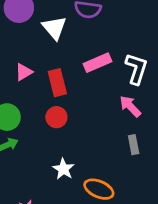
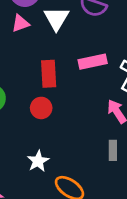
pink triangle: (24, 72) -> (20, 23), moved

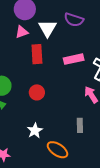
red rectangle: (49, 74) -> (37, 54), moved
gray rectangle: (113, 150) -> (80, 125), moved

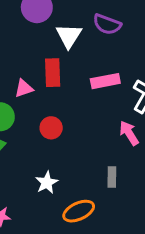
pink triangle: (22, 32) -> (24, 88), moved
orange ellipse: (57, 150) -> (79, 211), turned -60

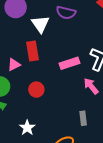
pink rectangle: (105, 81) -> (70, 63), moved
white star: (47, 183) -> (27, 128), moved

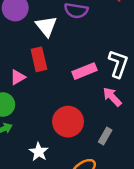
red circle: (36, 90) -> (68, 122), moved, size x1.6
gray rectangle: (83, 118) -> (105, 136), turned 40

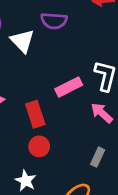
red rectangle: (39, 59) -> (35, 114), moved
red circle: (68, 122) -> (39, 146), moved, size x0.6

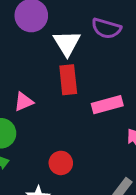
red rectangle: (35, 114) -> (68, 80), moved

